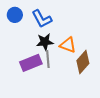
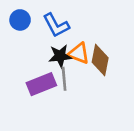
orange triangle: (68, 45) -> (79, 53), moved
brown diamond: (83, 62) -> (100, 60), moved, turned -30

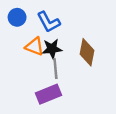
orange triangle: (79, 53) -> (35, 46), moved
purple rectangle: (41, 84) -> (48, 94), moved

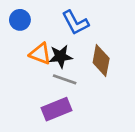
blue L-shape: (48, 22) -> (75, 23), moved
gray line: (55, 69) -> (65, 79), turned -66

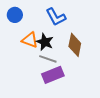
black star: (61, 56) -> (45, 42), turned 30
purple rectangle: (56, 109) -> (53, 75), moved

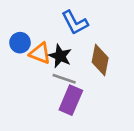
blue circle: (15, 15) -> (20, 43), moved
purple rectangle: (53, 75) -> (71, 100), turned -45

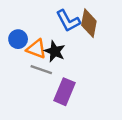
brown diamond: (100, 60) -> (89, 23), moved
gray line: (64, 79) -> (41, 70), moved

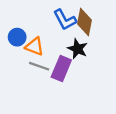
black star: (55, 51) -> (78, 49), moved
purple rectangle: (64, 92) -> (61, 69), moved

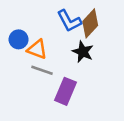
brown diamond: (85, 22) -> (90, 23), turned 32
purple rectangle: (61, 69) -> (66, 91), moved

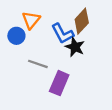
blue L-shape: (69, 21) -> (63, 34), moved
orange triangle: (37, 49) -> (31, 20), moved, turned 48

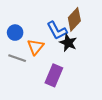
orange triangle: (31, 20) -> (36, 47), moved
gray line: (38, 64) -> (17, 58), moved

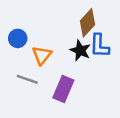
blue L-shape: (57, 31) -> (100, 46), moved, turned 30
gray line: (17, 58) -> (27, 79), moved

